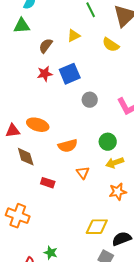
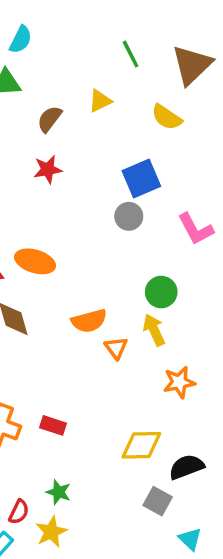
blue square: (70, 74) -> (141, 178), moved
orange semicircle: (68, 146) -> (89, 321), moved
yellow arrow: (115, 163) -> (154, 330), moved, turned 84
red rectangle: (48, 183) -> (53, 425), moved

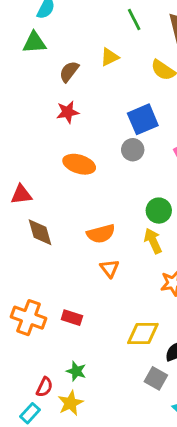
orange ellipse: (35, 261) -> (79, 164), moved
orange triangle: (116, 348) -> (110, 268), moved

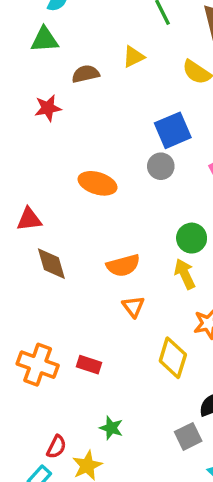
brown semicircle: (69, 72) -> (86, 74), turned 40
red star: (68, 112) -> (48, 108), moved
yellow diamond: (143, 334) -> (173, 358), moved, turned -72
green star: (76, 371) -> (111, 428), moved
gray square: (156, 378) -> (188, 436), turned 35

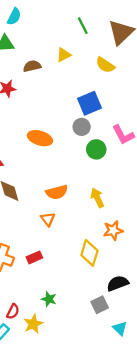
green circle: (192, 238) -> (96, 149), moved
orange triangle: (133, 306) -> (48, 219), moved
red rectangle: (89, 365) -> (34, 257), turned -42

